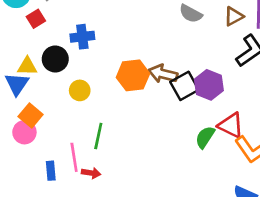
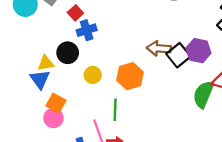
red square: (36, 19) -> (75, 13), moved
orange hexagon: (133, 75) -> (130, 76), moved
green semicircle: (205, 137) -> (203, 94), size x1.4

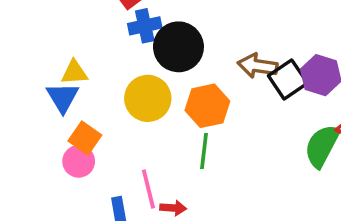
black circle: (68, 53) -> (178, 47), moved, size x1.4
yellow circle: (93, 75) -> (148, 98), size x1.6
green line: (115, 110) -> (204, 151), moved

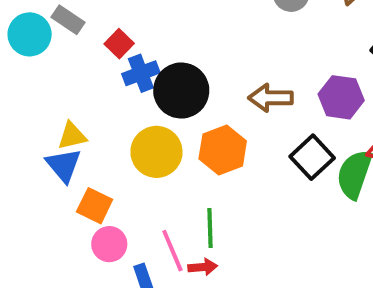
black square: (288, 79) -> (312, 157), moved
green line: (204, 151) -> (210, 228), moved
pink circle: (79, 161) -> (109, 244), moved

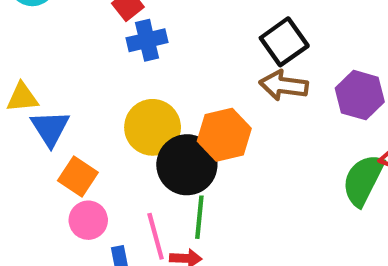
black circle: (181, 91) -> (187, 165), moved
yellow triangle: (72, 136) -> (22, 97), moved
black square: (312, 157) -> (284, 42), moved

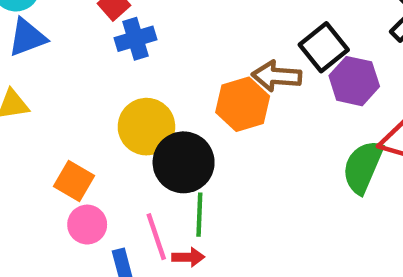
black square: (284, 42) -> (324, 47), moved
blue triangle: (50, 128) -> (27, 37), moved, turned 45
orange hexagon: (224, 135) -> (243, 104), moved

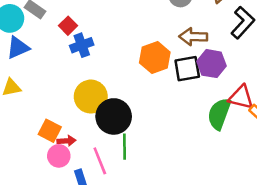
black square: (324, 47) -> (187, 69), moved, turned 32
brown arrow: (277, 76) -> (193, 37), moved
orange hexagon: (243, 104) -> (155, 57), moved
red arrow: (188, 257) -> (66, 141), moved

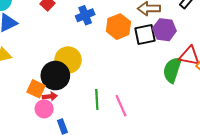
blue cross: (82, 45) -> (85, 15), moved
black circle: (114, 116) -> (55, 76), moved
pink line: (100, 161) -> (121, 106), moved

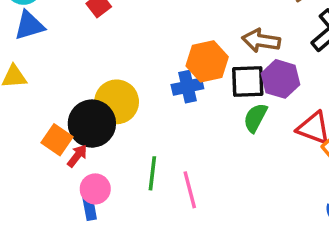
blue cross: (85, 15) -> (187, 87), moved
green semicircle: (172, 70) -> (255, 118), moved, size x0.7
red arrow: (50, 96) -> (77, 156), turned -56
pink circle: (44, 109) -> (95, 189), moved

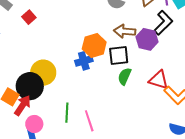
purple hexagon: (281, 79) -> (147, 39), moved
red arrow: (77, 156) -> (23, 105), size x1.5

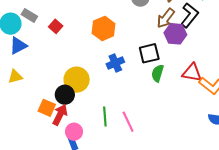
brown arrow: (125, 31) -> (166, 18), moved, turned -50
orange hexagon: (94, 46) -> (104, 28), moved
black circle: (30, 86) -> (65, 95), size x0.7

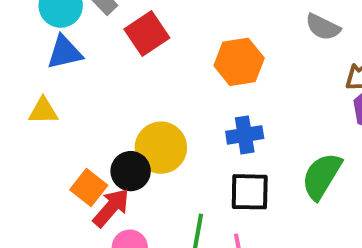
red square: (56, 26) -> (147, 33), size x1.5
black square: (149, 53) -> (250, 192), moved
green semicircle: (158, 73) -> (322, 176), size x1.4

